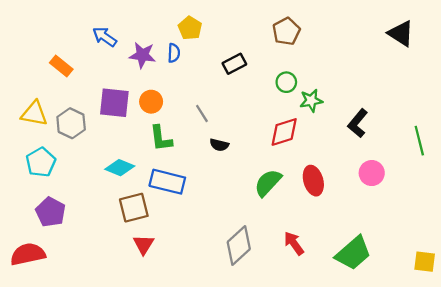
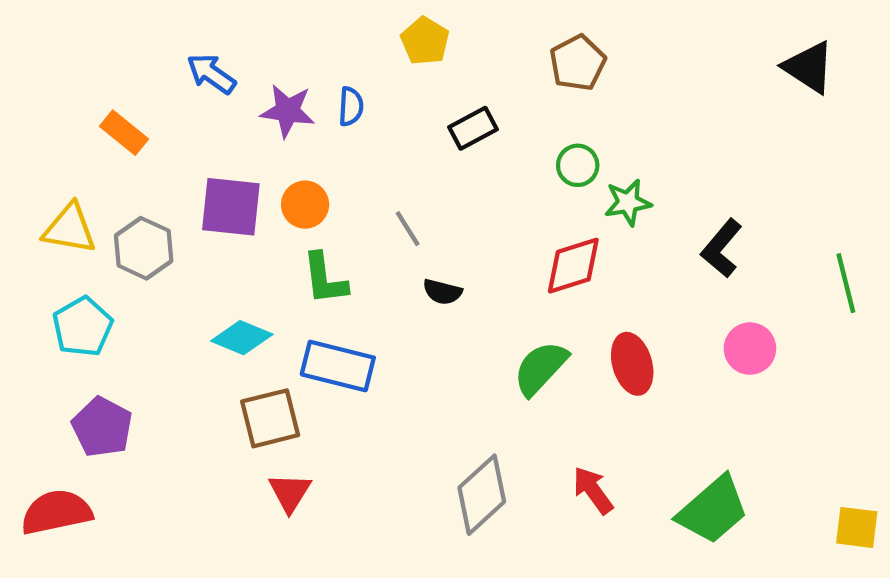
yellow pentagon: (190, 28) -> (425, 41), moved

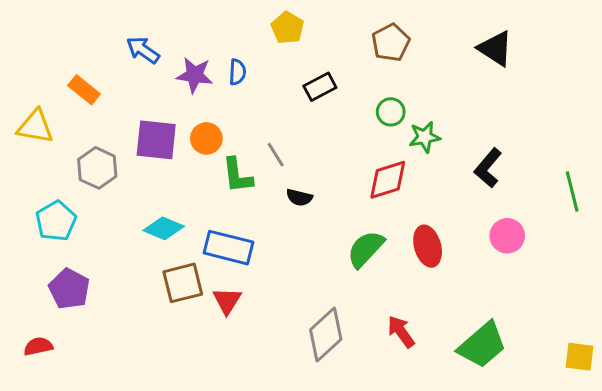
black triangle: (809, 67) -> (495, 48), moved
yellow triangle: (69, 229) -> (35, 127), moved
green L-shape: (325, 279) -> (237, 175), moved
red triangle: (290, 492) -> (227, 301), moved
red semicircle: (56, 512) -> (38, 346), size x0.6

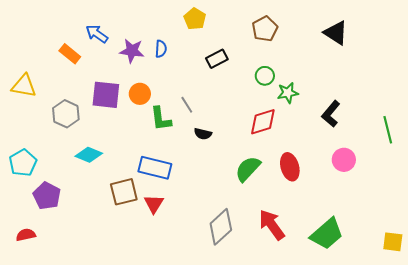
orange rectangle: (84, 90) -> (70, 54), moved
cyan pentagon: (56, 221) -> (23, 163), moved
cyan diamond: (164, 228) -> (89, 155), moved
red arrow: (401, 332) -> (272, 225), size x1.4

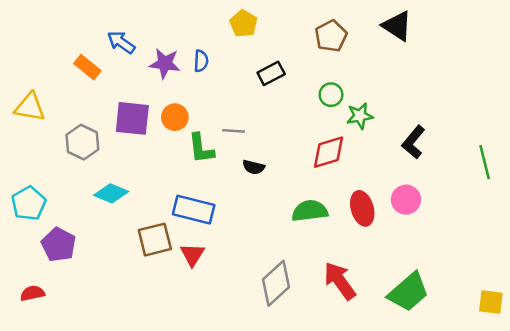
black triangle: (336, 33) -> (397, 26), moved
gray line: (187, 105) -> (234, 131), turned -54
pink circle: (344, 160) -> (406, 200), moved
green semicircle: (248, 169) -> (310, 211), turned 40

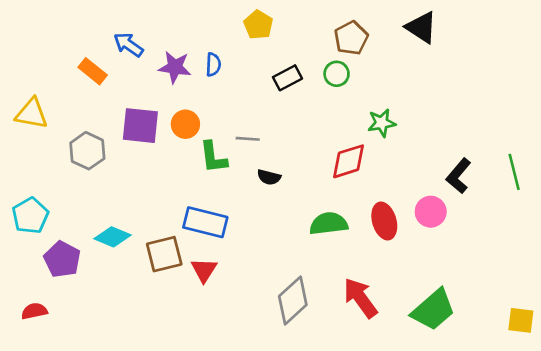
green circle: (331, 95) -> (337, 74), moved
black L-shape: (413, 142) -> (459, 176), moved
cyan diamond: (111, 193) -> (113, 237), moved

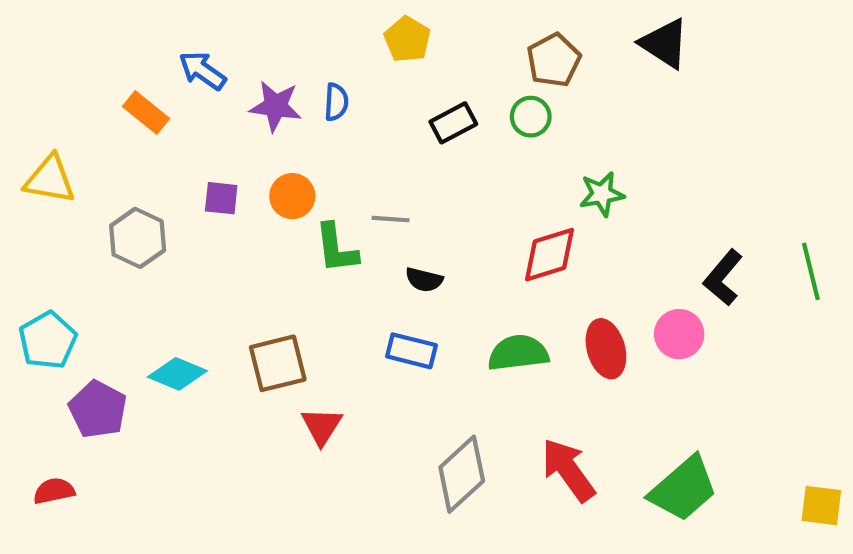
purple square: (140, 126) -> (221, 198), size x0.6
blue rectangle: (205, 222) -> (412, 351), moved, size x0.7
brown square: (164, 254) -> (278, 363), moved

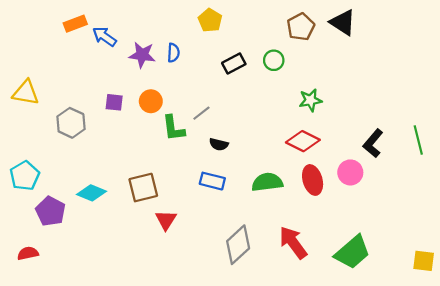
brown pentagon: (554, 60) -> (301, 27), moved
orange rectangle: (146, 112) -> (75, 24), moved, turned -60
gray line: (391, 219) -> (201, 113), turned -42
red diamond: (550, 255) -> (303, 141), moved, turned 44

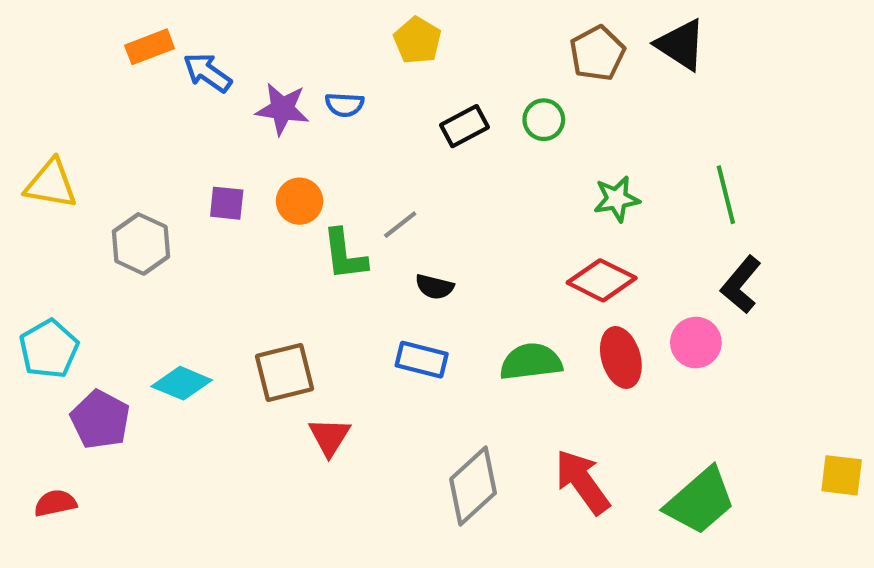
blue semicircle: (173, 53) -> (345, 105), turned 90
green line: (418, 140) -> (726, 195), moved
yellow square: (424, 261) -> (842, 475), moved

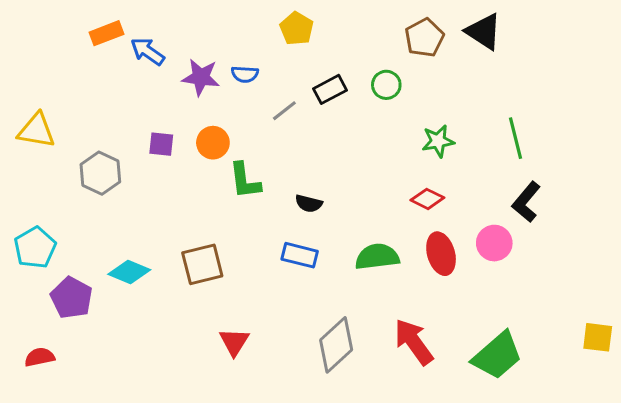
gray line: (400, 225) -> (284, 111), moved
red diamond: (602, 280) -> (427, 199), size x0.7
red triangle: (330, 437) -> (234, 342), moved

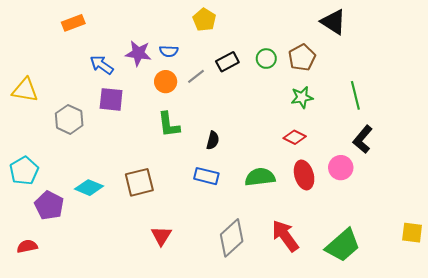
brown pentagon: (424, 38) -> (302, 58), moved
blue arrow: (148, 51) -> (102, 65), moved
orange circle: (213, 143) -> (166, 82), moved
purple square: (161, 144) -> (111, 99), size x1.4
black semicircle: (309, 203) -> (213, 140), turned -90

